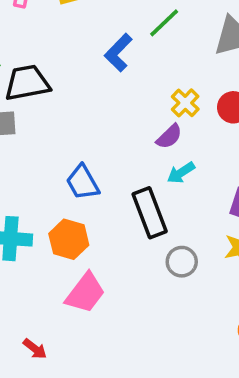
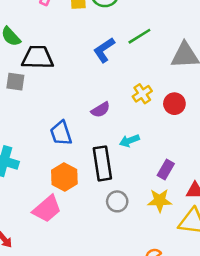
purple semicircle: (169, 137) -> (101, 110), moved
orange hexagon: (69, 239) -> (64, 177), moved

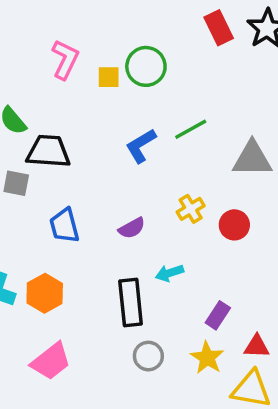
blue trapezoid: (61, 133) -> (64, 226), moved
orange hexagon: (64, 177) -> (45, 293), moved
yellow star: (160, 200) -> (207, 358), turned 30

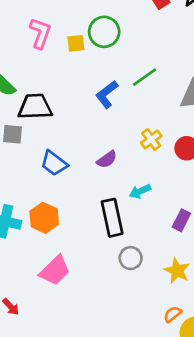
blue trapezoid: (64, 226) -> (54, 163), turned -32
yellow star: (207, 358) -> (177, 271), moved

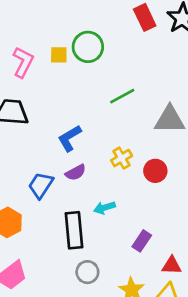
pink L-shape: (40, 33) -> (23, 62), moved
blue L-shape: (107, 94) -> (70, 138), moved
blue trapezoid: (54, 163) -> (41, 185), moved, turned 80

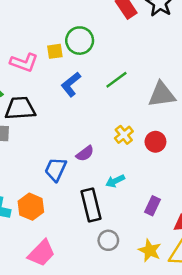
pink L-shape: (23, 62) -> (24, 62), turned 92
blue L-shape: (70, 138) -> (71, 84), moved

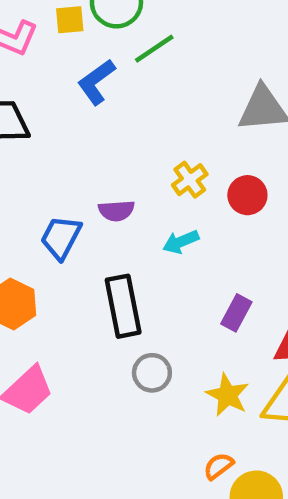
green line: (116, 80) -> (154, 49), moved
purple semicircle: (85, 154) -> (116, 211), turned 30
cyan arrow: (115, 181) -> (181, 242), moved

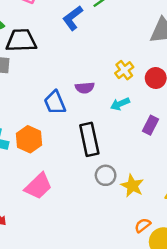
blue trapezoid: (61, 237) -> (55, 103), turned -50
purple rectangle: (236, 313) -> (151, 125), moved
yellow star: (227, 395) -> (132, 186), moved

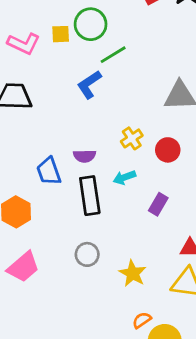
blue L-shape: (73, 18) -> (89, 85), moved
black rectangle: (89, 139) -> (90, 196), moved
gray circle: (106, 175) -> (87, 254), moved

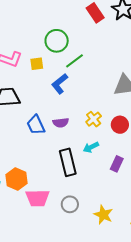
yellow square: (61, 34) -> (37, 64), moved
purple semicircle: (85, 156) -> (61, 123), moved
blue trapezoid: (49, 171) -> (36, 125), moved
pink trapezoid: (23, 267) -> (37, 198), moved, turned 45

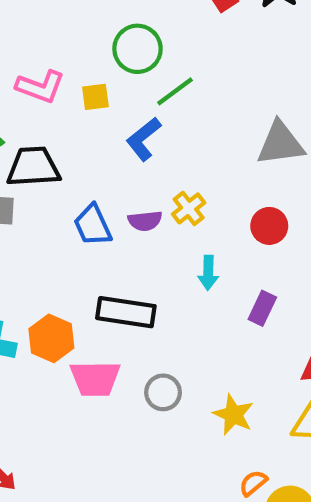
yellow cross: (94, 119) -> (189, 208), moved
cyan arrow: (91, 147) -> (208, 273), turned -63
black rectangle: (68, 162) -> (126, 312), moved, turned -68

